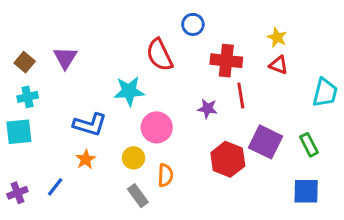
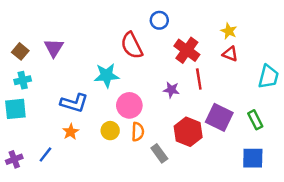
red cross: (226, 61) -> (187, 50), turned 30
orange semicircle: (165, 175) -> (138, 132), moved
gray rectangle: (138, 196) -> (159, 153), moved

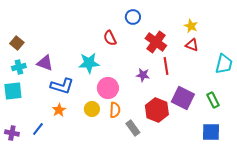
red semicircle: (132, 45) -> (110, 38), size x0.7
purple triangle: (54, 48) -> (45, 63), moved, turned -42
purple cross: (14, 159) -> (12, 133), turned 32

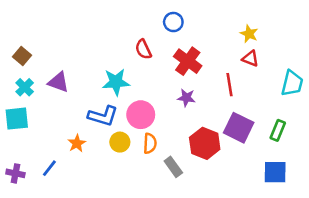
red cross: (156, 42) -> (188, 61), moved
red line: (166, 66) -> (229, 85), moved
cyan cross: (19, 67) -> (25, 87), turned -32
blue L-shape: (62, 86) -> (103, 116), moved
green rectangle: (213, 100) -> (278, 130), turned 49

